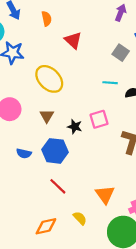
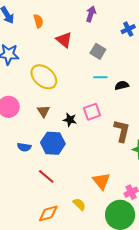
purple arrow: (121, 13) -> (91, 14), moved
gray square: (121, 53) -> (98, 51), moved
red line: (58, 186) -> (46, 176), moved

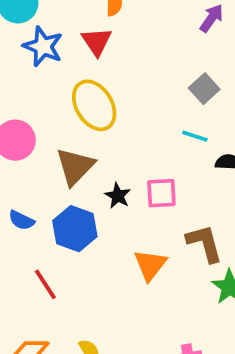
red triangle: (64, 40) -> (97, 42), moved
brown triangle: (43, 111) -> (75, 166), size x1.6
brown L-shape: (122, 131) -> (205, 243), turned -45
orange triangle: (101, 181) -> (150, 265), moved

